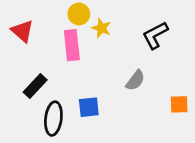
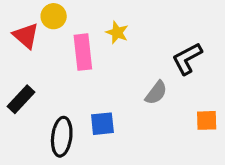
yellow circle: (79, 14) -> (54, 16), moved
black L-shape: (155, 35) -> (187, 59), moved
black rectangle: (35, 86) -> (21, 99), moved

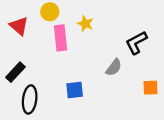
yellow circle: (54, 16) -> (50, 12), moved
black ellipse: (62, 137) -> (30, 99), moved

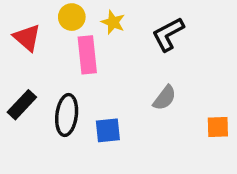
yellow star: (85, 24) -> (113, 22), moved
black L-shape: (136, 43) -> (168, 34), moved
black ellipse: (30, 99) -> (67, 115), moved

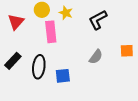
red triangle: (27, 38) -> (16, 22), turned 30
orange square: (218, 127) -> (127, 51), moved

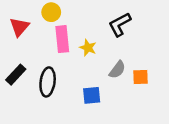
yellow star: (66, 13) -> (88, 48), moved
orange square: (127, 51) -> (141, 77), moved
blue square: (63, 76) -> (92, 95), moved

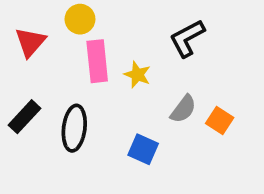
orange square: (141, 77) -> (220, 121), turned 35
blue square: (92, 95) -> (143, 149), turned 30

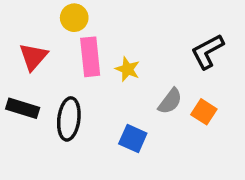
black L-shape: (187, 38) -> (207, 51), moved
red triangle: (30, 42) -> (33, 57), moved
black rectangle: (25, 117) -> (23, 108), turned 64

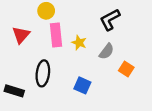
black L-shape: (207, 51) -> (110, 20), moved
gray semicircle: (170, 101) -> (107, 51), moved
black rectangle: (23, 108) -> (14, 91), moved

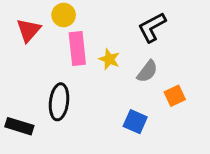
red triangle: (21, 35) -> (29, 30), moved
orange square: (126, 69) -> (175, 96), turned 32
blue square: (82, 85) -> (135, 122), moved

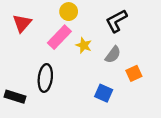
yellow circle: (64, 15) -> (69, 12), moved
pink rectangle: (77, 48) -> (59, 37), turned 50

